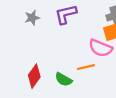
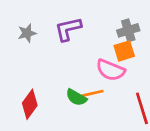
green semicircle: (63, 79) -> (76, 97), moved

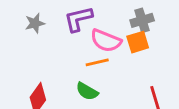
pink semicircle: (110, 70) -> (106, 41), moved
orange line: (93, 93) -> (97, 62), moved

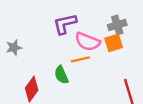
gray star: (35, 23) -> (14, 48), moved
green semicircle: (87, 91) -> (61, 75), moved, turned 36

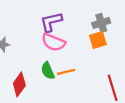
pink semicircle: (87, 42) -> (53, 42), moved
orange line: (80, 59) -> (66, 72), moved

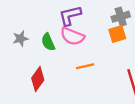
green semicircle: (48, 71) -> (48, 42), moved

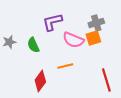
pink semicircle: (72, 36) -> (73, 40), moved
red diamond: (38, 79) -> (40, 81), moved

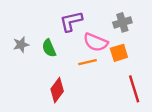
orange square: (93, 38) -> (119, 53), moved
orange line: (65, 66) -> (87, 62), moved

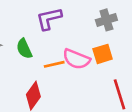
pink semicircle: (96, 42) -> (76, 59), moved
orange line: (87, 62) -> (54, 64), moved

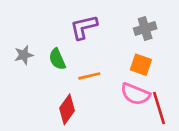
orange square: (103, 54) -> (141, 65), turned 36
pink semicircle: (76, 59) -> (135, 94), moved

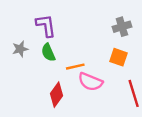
purple L-shape: (84, 27) -> (46, 26), moved, turned 95
pink semicircle: (135, 94) -> (90, 82), moved

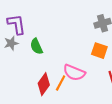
purple L-shape: (46, 26) -> (16, 24), moved
orange line: (75, 67) -> (61, 83), moved, turned -49

